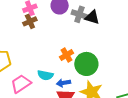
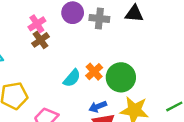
black triangle: (92, 17) -> (134, 14), moved
cyan semicircle: (45, 75) -> (72, 78), moved, turned -49

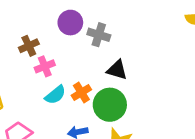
black triangle: (134, 14) -> (117, 70), moved
pink cross: (37, 24) -> (45, 66), moved

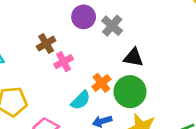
gray cross: (99, 35) -> (112, 26), turned 30
cyan semicircle: (55, 95) -> (81, 100), moved

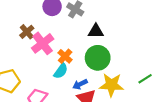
pink cross: (64, 62) -> (43, 43), size x1.5
orange cross: (101, 83) -> (65, 56), moved

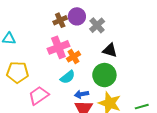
brown cross: (27, 32) -> (60, 20), moved
orange cross: (65, 56) -> (73, 57), moved

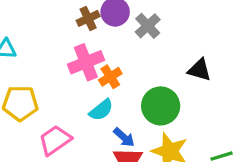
black triangle: (110, 50) -> (199, 70), moved
blue arrow: (82, 94) -> (124, 137), turned -128

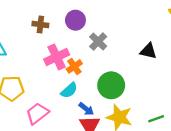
brown cross: (88, 18) -> (40, 25), moved, turned 35
gray cross: (148, 26) -> (98, 42), moved
black triangle: (199, 70) -> (148, 51), moved

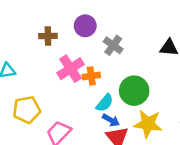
orange cross: (74, 66) -> (91, 76), turned 35
cyan semicircle: (69, 90) -> (105, 103), moved

